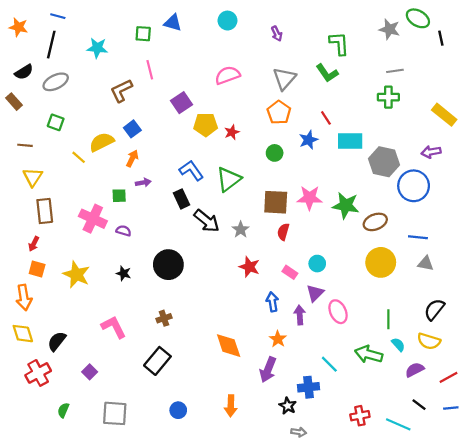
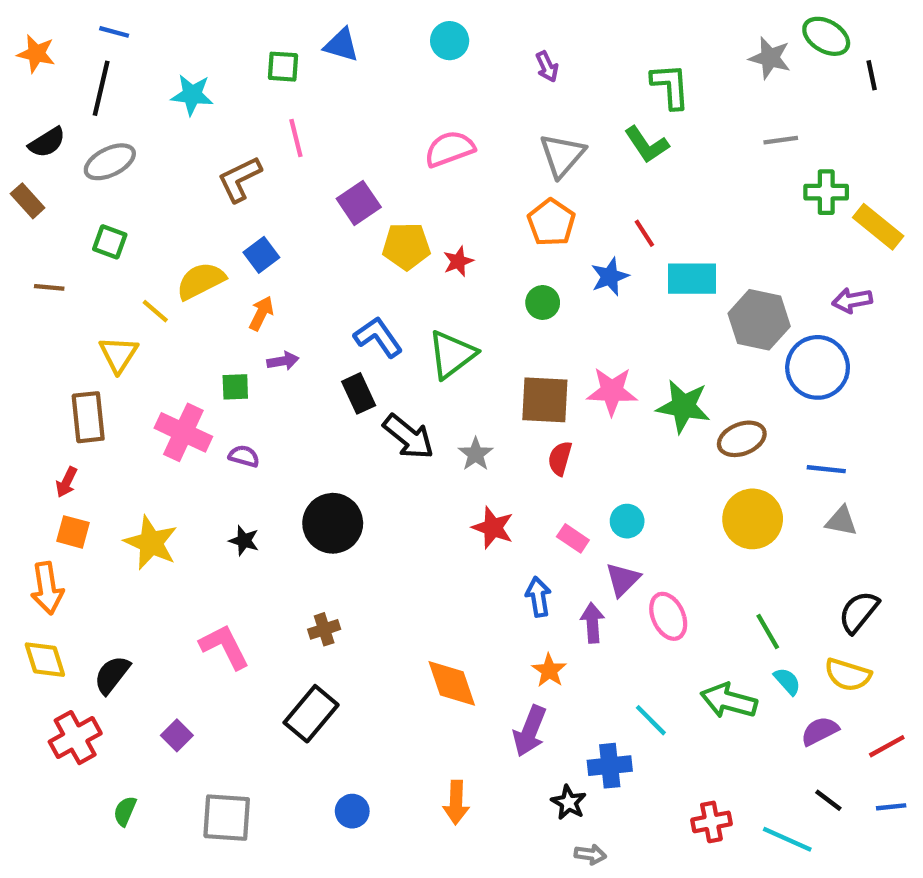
green cross: (388, 97) -> (826, 192), moved
yellow triangle: (33, 177) -> (118, 354), moved
green line: (388, 319) -> (768, 631), turned -30

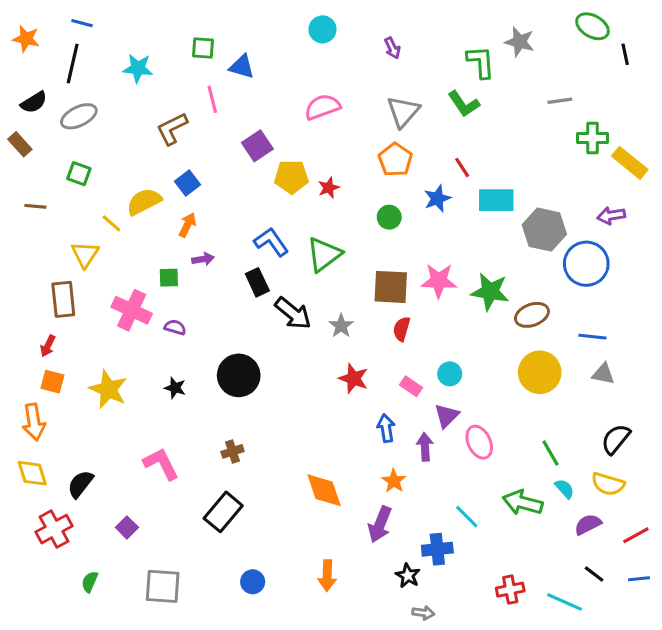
blue triangle: (341, 45) -> (242, 67), moved
gray star: (770, 58) -> (520, 42), moved

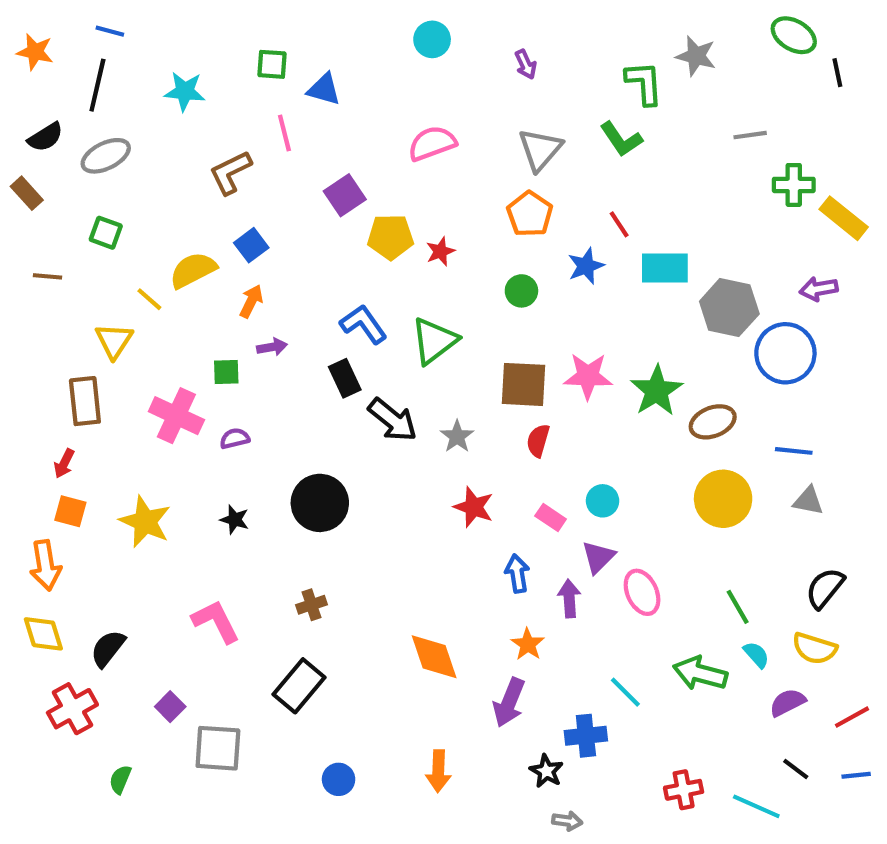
green star: (490, 292) -> (657, 391), turned 30
purple semicircle: (175, 327) -> (235, 438), turned -30
gray square: (163, 586) -> (218, 748), moved

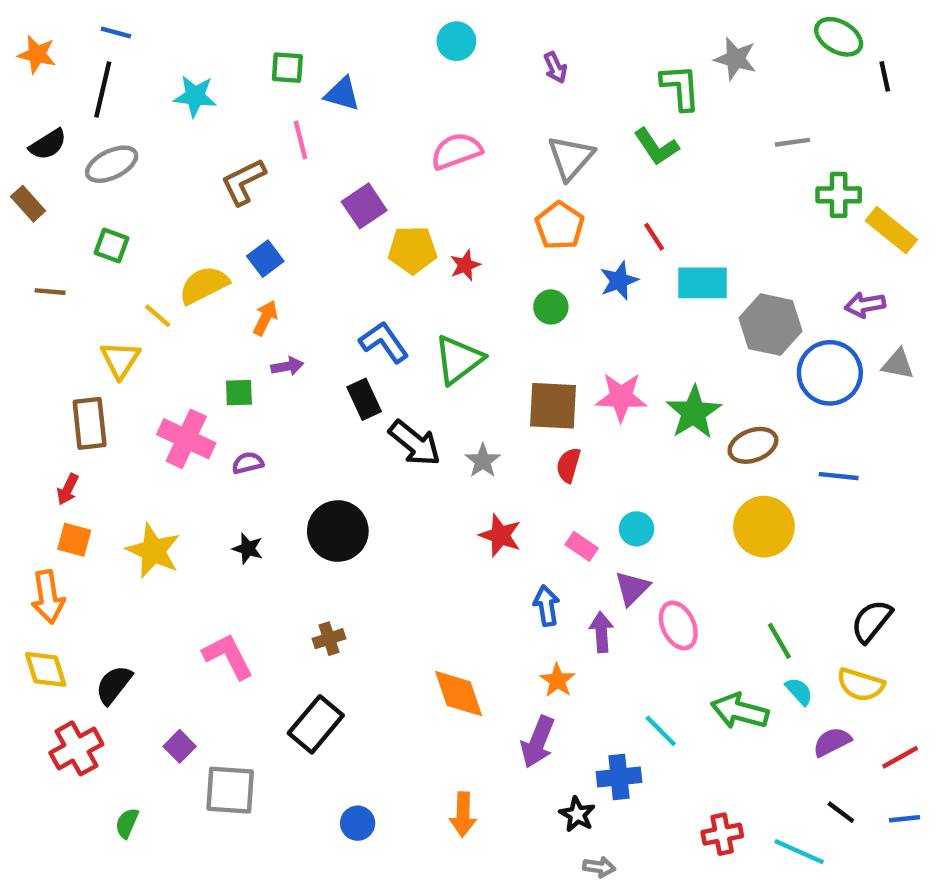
gray triangle: (808, 501) -> (898, 364), moved

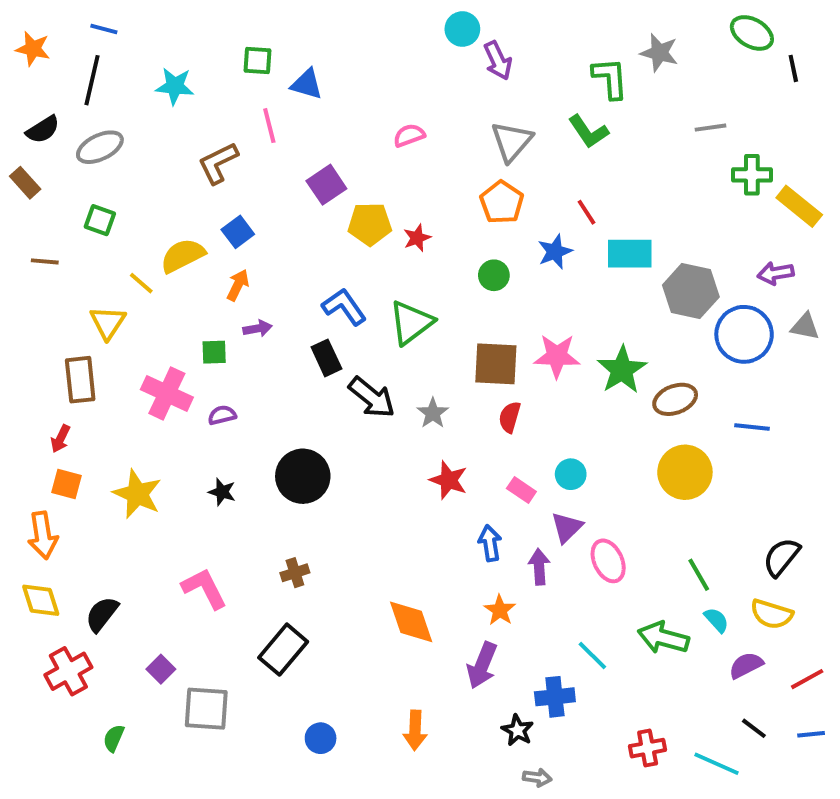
cyan circle: (456, 41) -> (462, 29), moved
purple arrow: (555, 68) -> (498, 61), size x1.4
pink semicircle: (456, 151) -> (409, 135), size x0.7

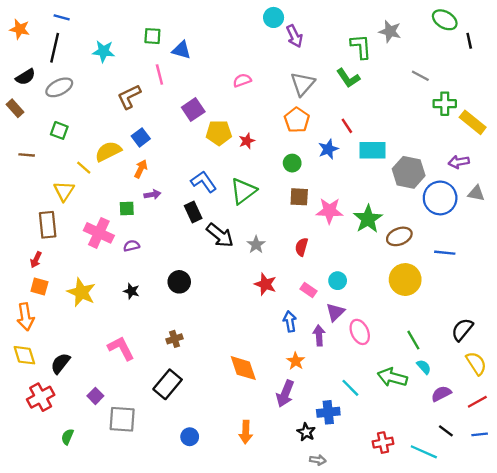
gray line: (711, 128) -> (420, 76), turned 36
brown square: (496, 364) -> (299, 197), moved, size x0.7
black circle: (303, 476) -> (179, 282), size x0.7
yellow semicircle: (772, 614) -> (476, 363), moved, turned -140

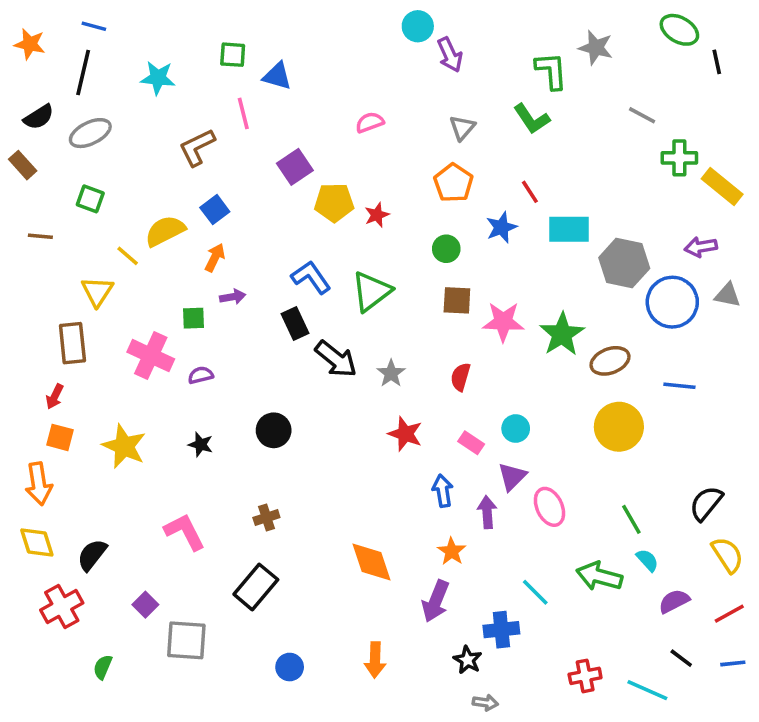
gray triangle: (303, 84) -> (462, 128), size x0.7

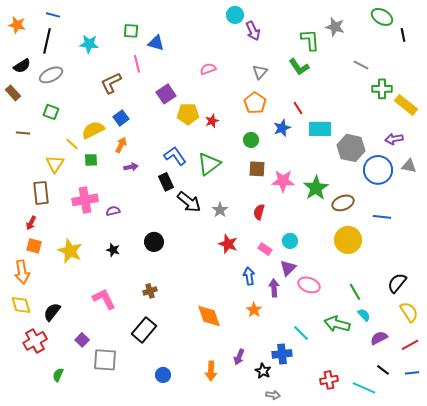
green square: (194, 318) -> (91, 160), moved
pink cross: (151, 356) -> (85, 200), turned -35
pink ellipse: (549, 507) -> (309, 285), turned -45
purple arrow: (436, 601) -> (239, 357), moved, size x0.7

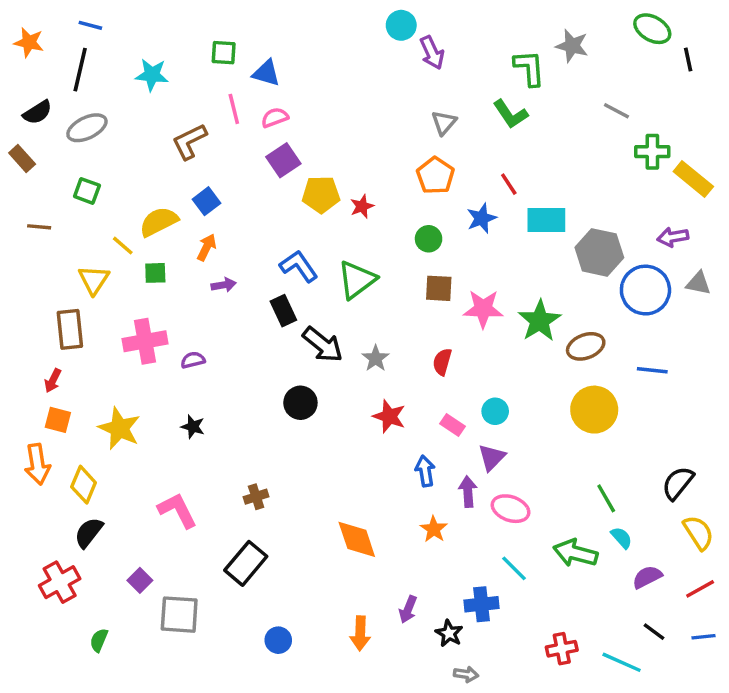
pink semicircle: (208, 69) -> (275, 118), moved
black circle: (154, 242) -> (300, 403), moved
pink ellipse: (309, 285) -> (511, 509), moved
yellow diamond: (21, 305) -> (84, 485), moved, turned 40

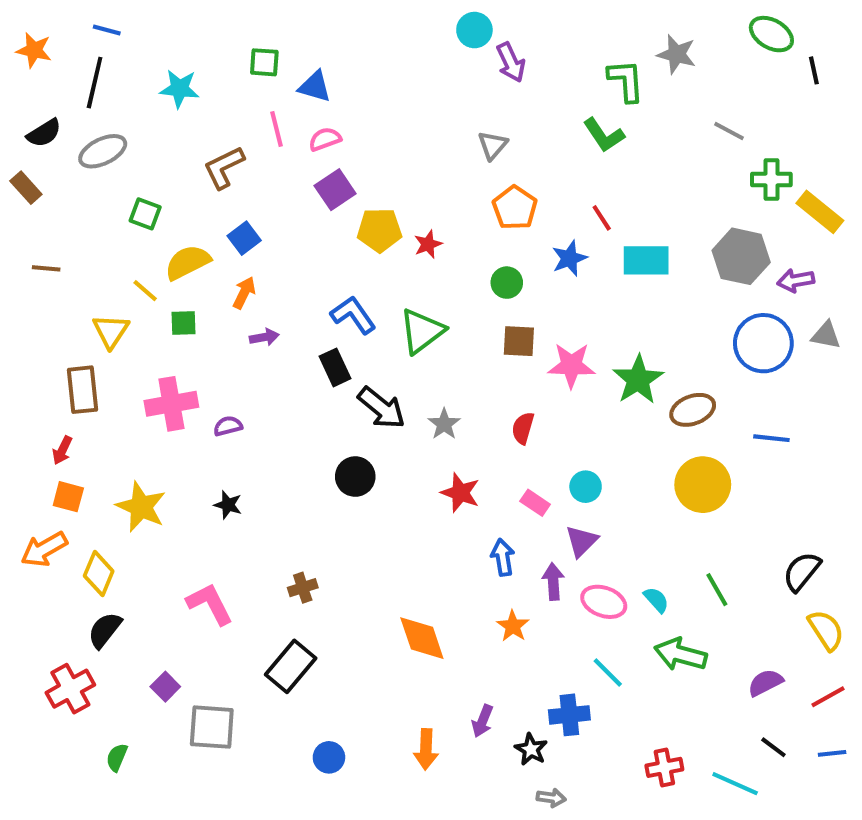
gray triangle: (444, 123) -> (493, 145), moved
green square: (87, 191) -> (145, 214), moved
gray hexagon: (599, 252) -> (741, 256), moved
orange arrow: (37, 464) -> (44, 549), turned 69
cyan semicircle: (622, 538) -> (656, 600), moved

